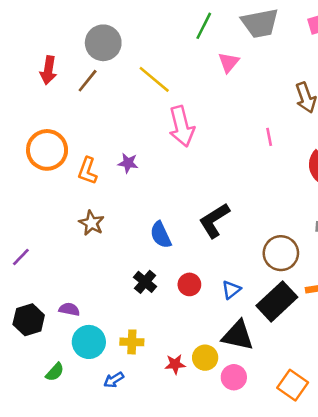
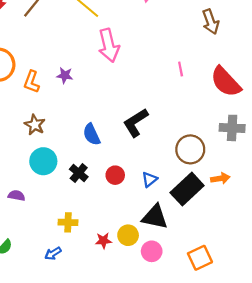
pink line: (269, 137) -> (181, 69), moved
cyan circle: (89, 342) -> (43, 161), moved
orange square: (293, 385) -> (200, 258), turned 30

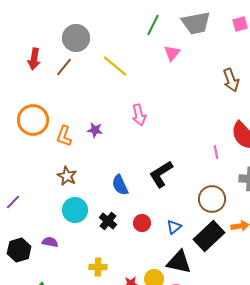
pink arrow: (109, 45) -> (139, 115), moved, size x0.7
pink line: (181, 69) -> (216, 152), moved

